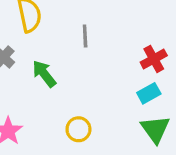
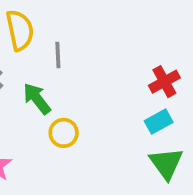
gray line: (85, 36) -> (58, 55), moved
yellow circle: (78, 129) -> (64, 133), moved

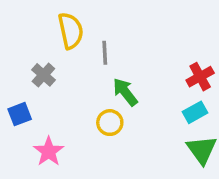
green arrow: (37, 99) -> (125, 92), moved

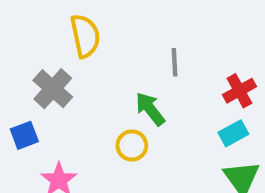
gray line: (105, 53) -> (175, 62), moved
gray cross: (43, 75) -> (53, 89), size x1.4

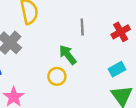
red cross: (239, 91) -> (121, 32), moved

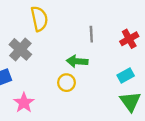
green arrow: (68, 55) -> (77, 61), turned -48

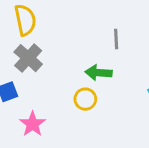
yellow semicircle: (39, 19) -> (25, 20), moved

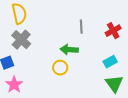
pink star: (33, 124) -> (14, 85), moved

